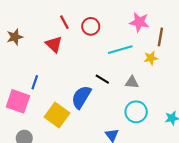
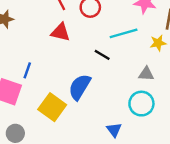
red triangle: (54, 44) -> (61, 32), moved, turned -30
black line: (102, 79) -> (102, 55), moved
gray triangle: (132, 82) -> (146, 74), moved

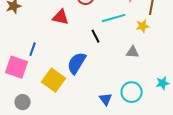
black line: (102, 55) -> (96, 36), turned 32
cyan circle: (141, 104) -> (132, 92), moved

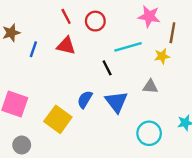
blue line: (33, 49) -> (33, 49), moved
blue semicircle: (77, 63) -> (85, 99), size x0.7
blue triangle: (106, 99) -> (116, 102), moved, size x1.5

